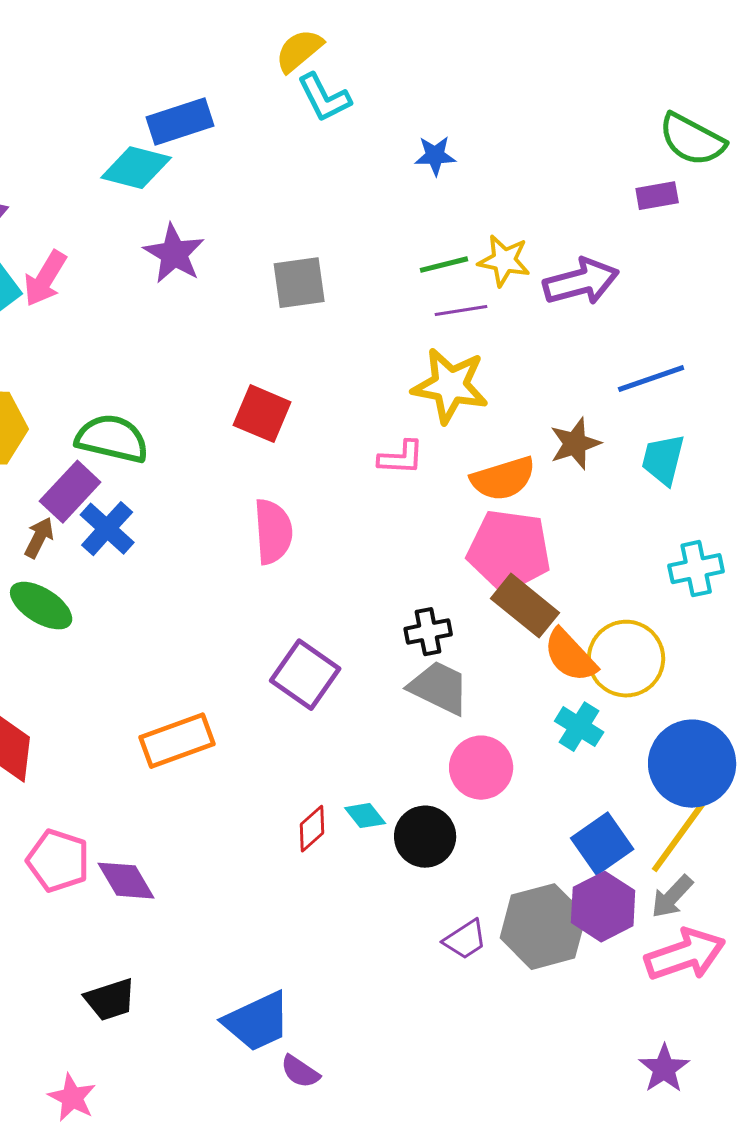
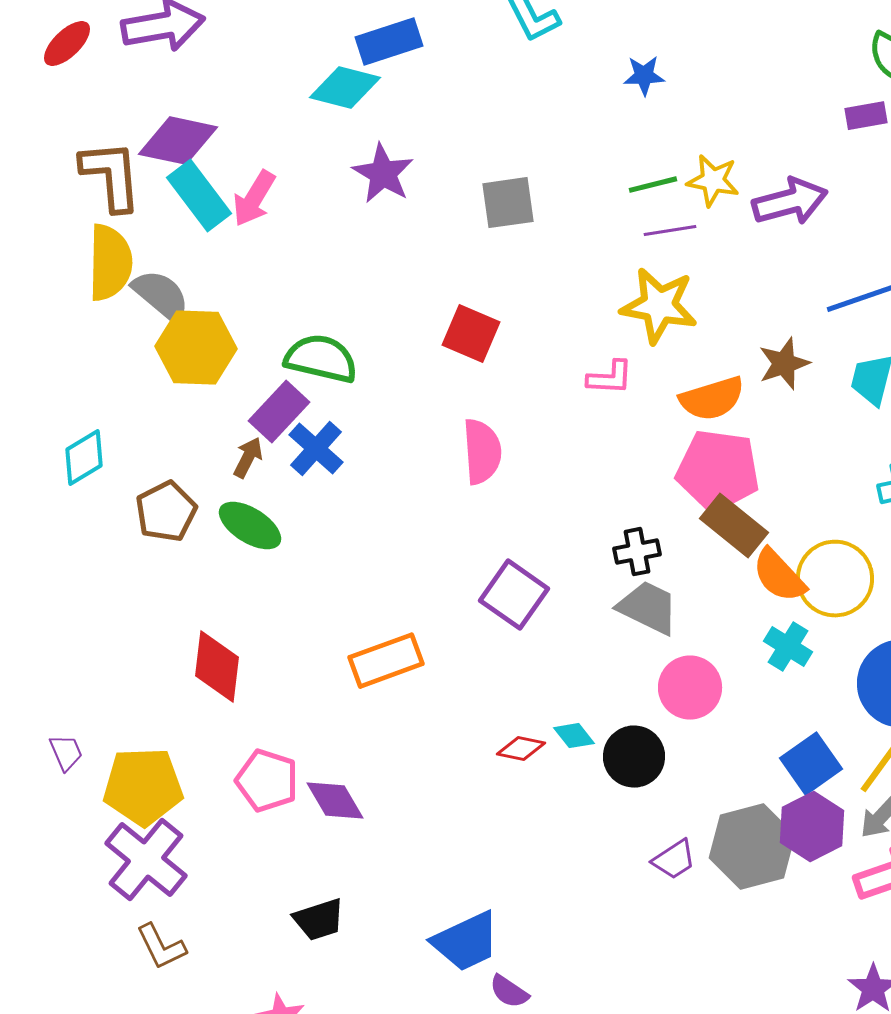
red diamond: (312, 829) -> (521, 749), turned 54

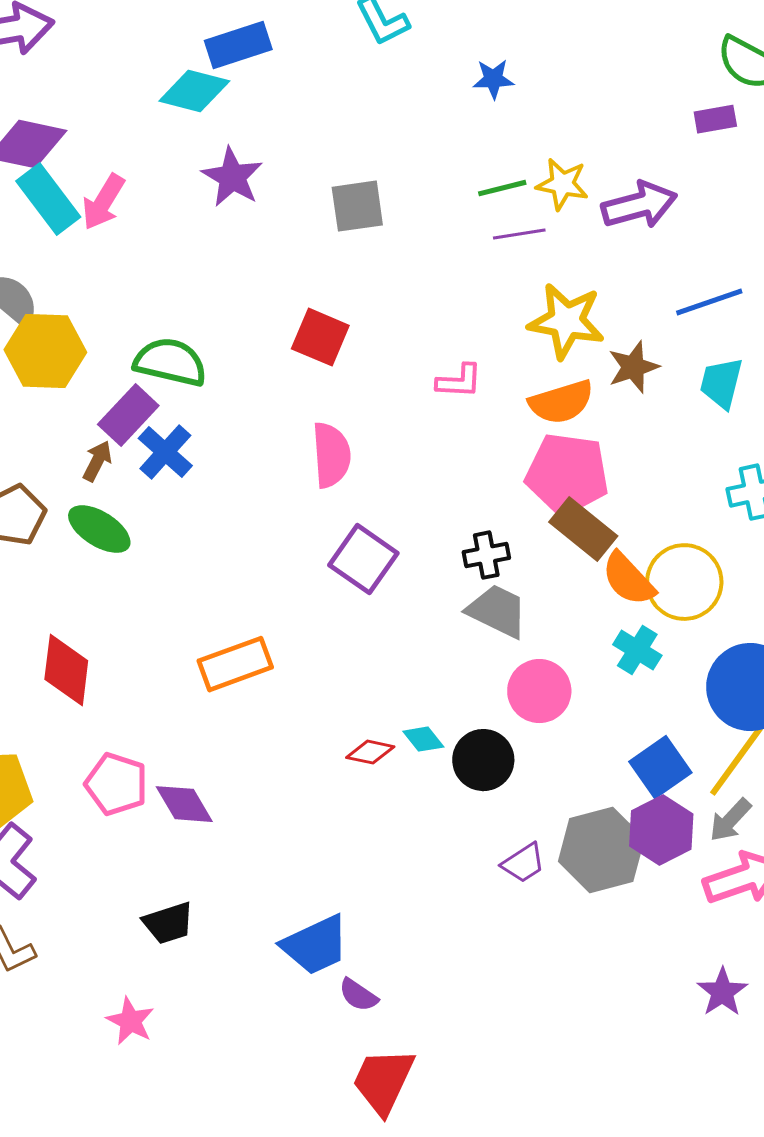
yellow star: (659, 306) -> (566, 321), moved
purple square: (514, 595) -> (363, 559), moved

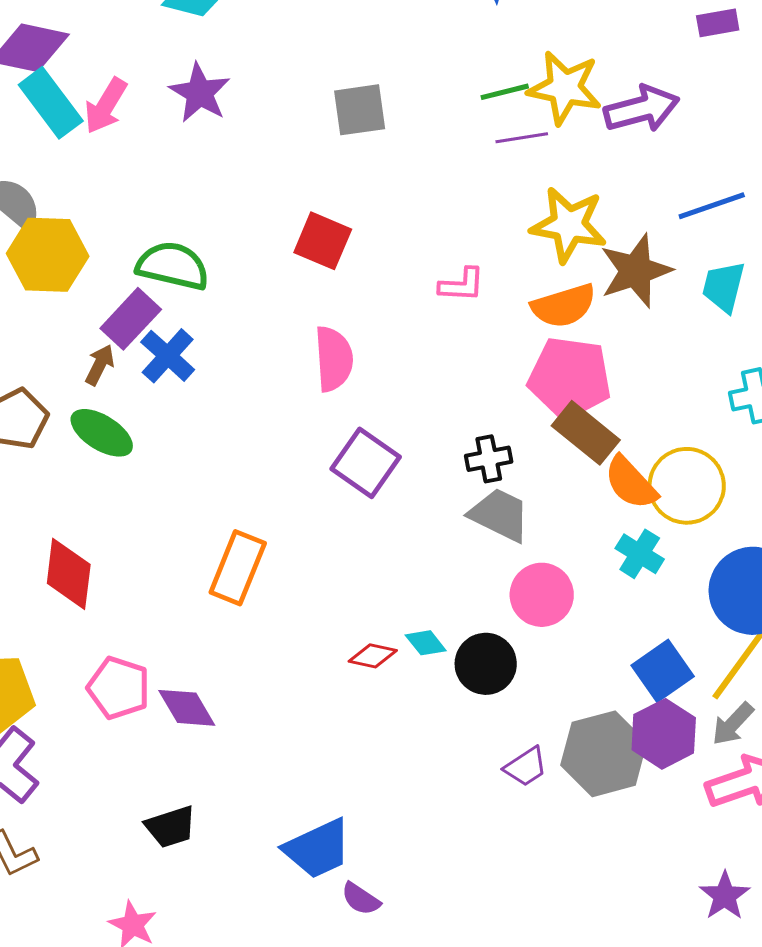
purple star: (232, 177) -> (200, 93), moved
yellow star: (562, 184) -> (565, 88), size x1.4
brown star: (633, 367) -> (636, 271), size x1.4
orange rectangle: (235, 664) -> (238, 568), turned -48

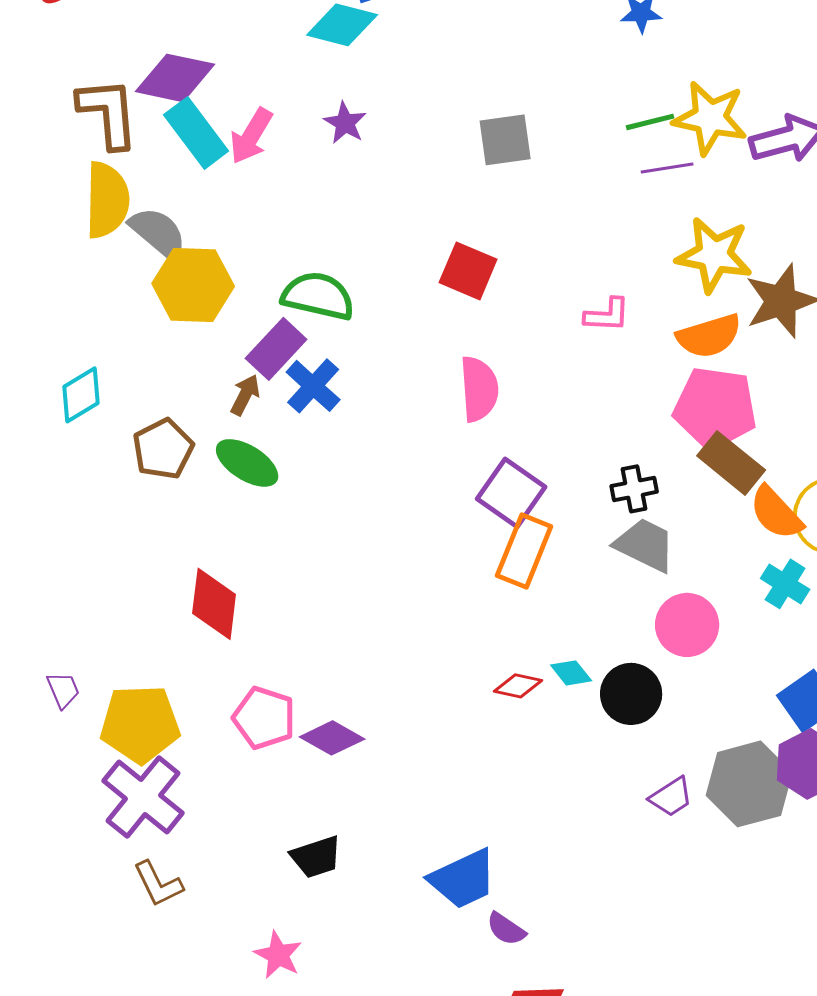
purple star: (200, 93) -> (345, 123), size x0.7
orange rectangle: (238, 568) -> (524, 551), moved
purple diamond: (187, 708) -> (332, 738), turned -30

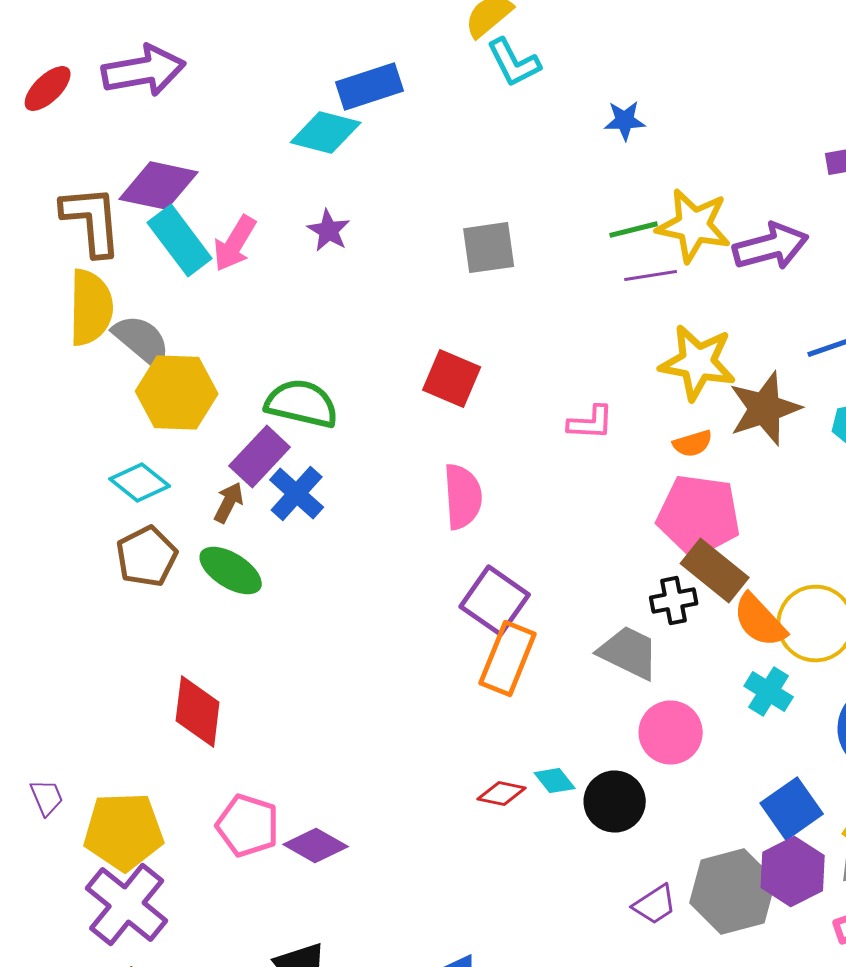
orange semicircle: (709, 336) -> (693, 444), size x0.6
cyan diamond: (81, 395) -> (140, 483), moved, turned 70
black cross: (634, 489) -> (674, 601), moved

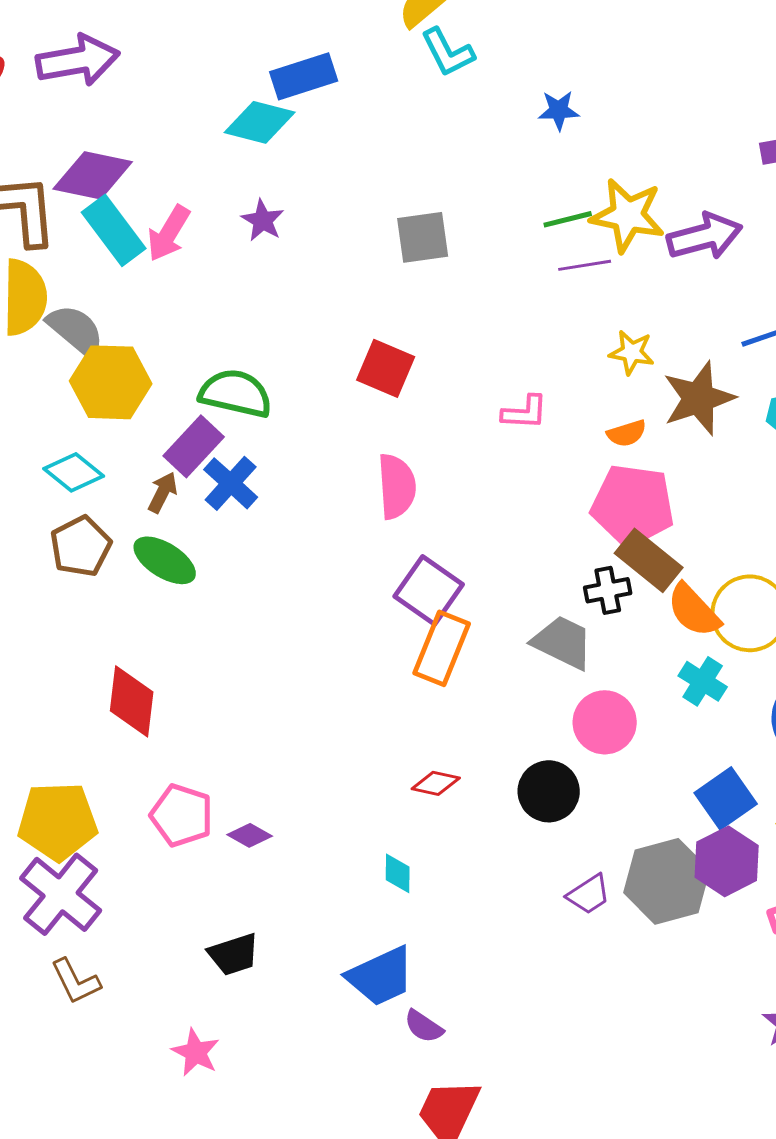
yellow star: (698, 363) -> (632, 352), size x0.6
cyan diamond: (555, 781) -> (398, 873), moved, turned 39
purple diamond: (316, 846) -> (250, 835), size x0.7

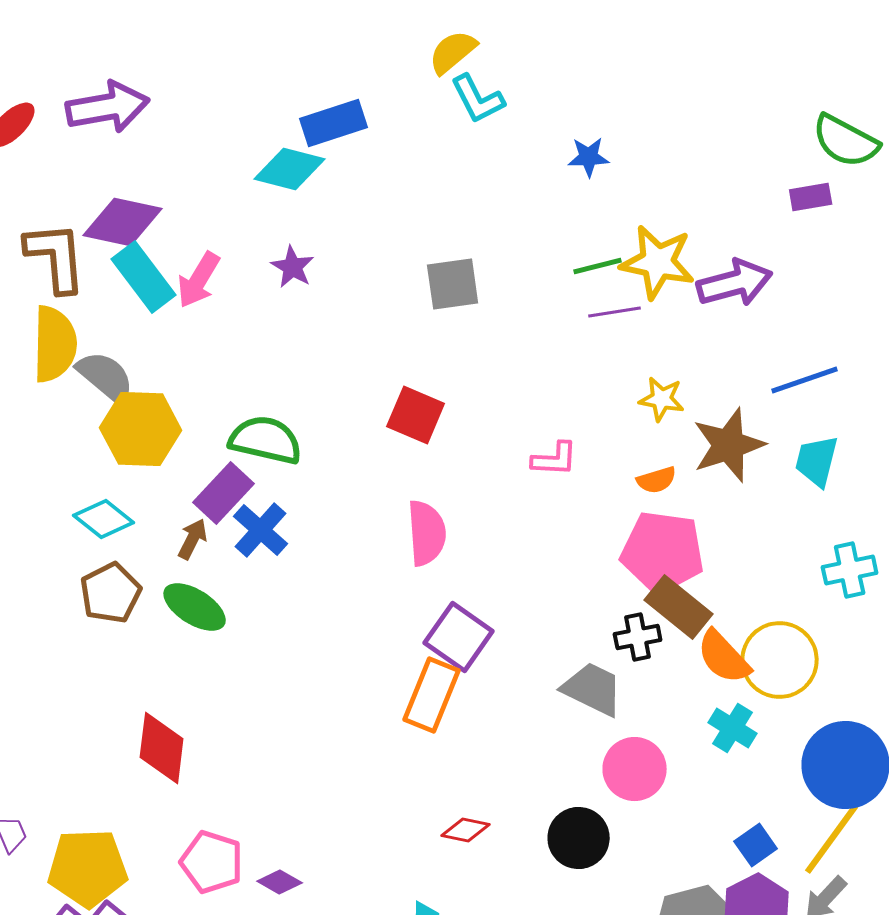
orange rectangle: (442, 648) -> (432, 695), moved
blue square: (726, 798) -> (756, 845), size x0.7

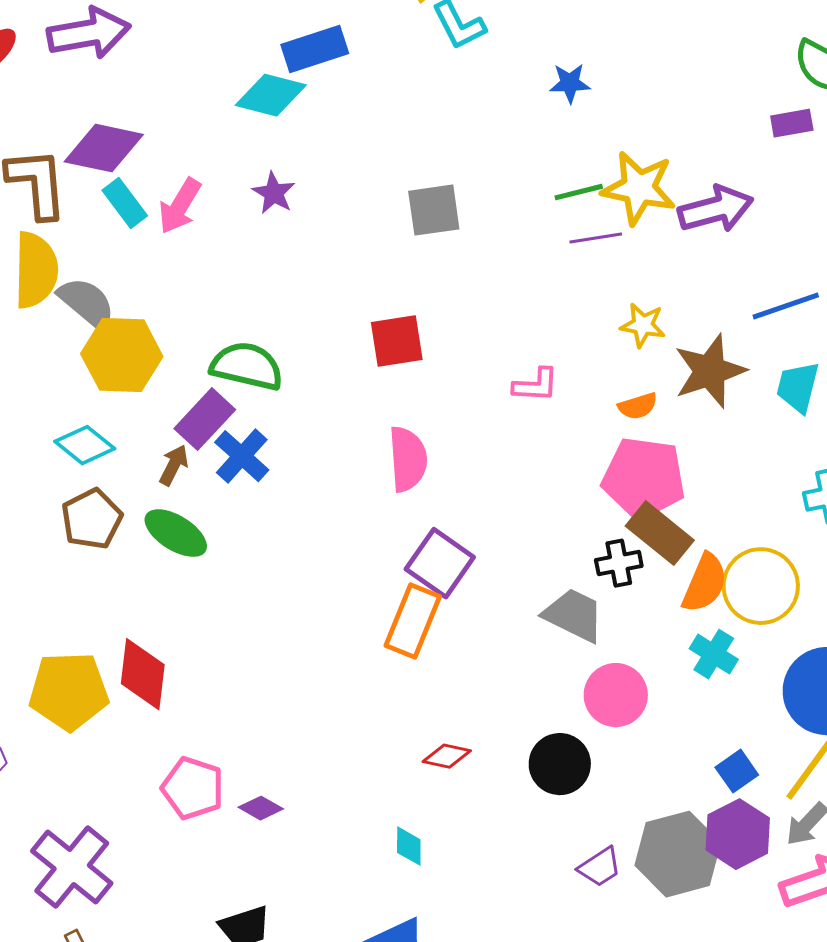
cyan rectangle: (144, 277) -> (125, 203), size x0.7
red square: (416, 415) -> (397, 341), turned -32
orange semicircle: (724, 657) -> (705, 583), turned -114
yellow pentagon: (88, 868) -> (69, 691), moved

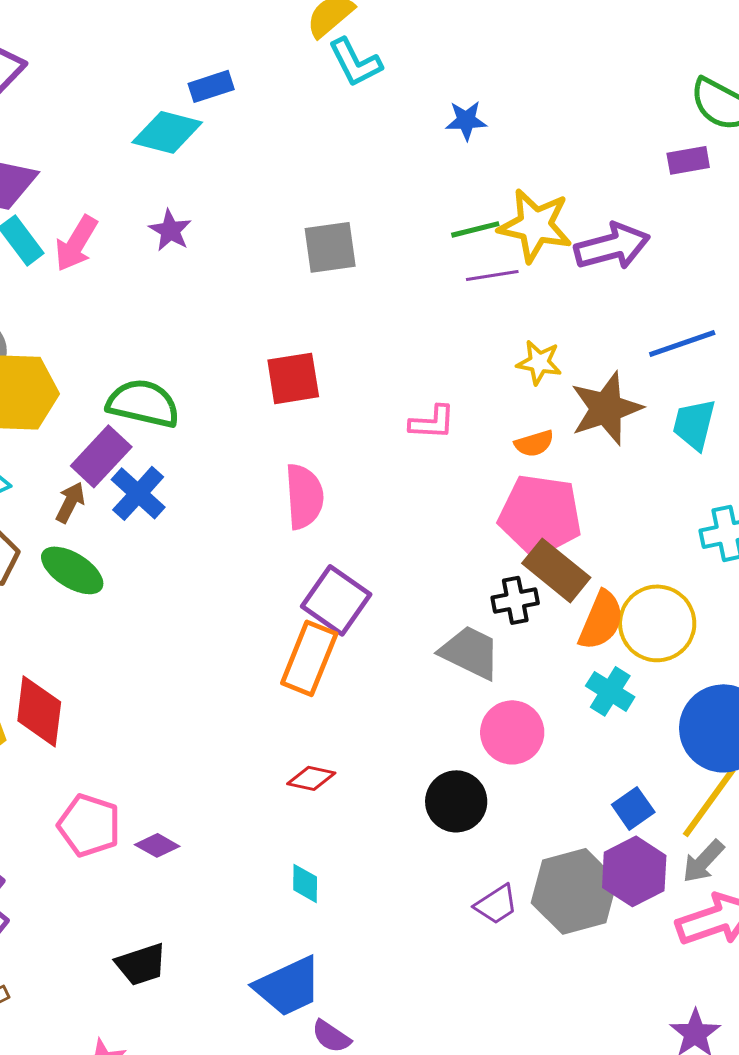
blue rectangle: (315, 49) -> (211, 86), size x0.7
red diamond: (447, 756) -> (311, 778), moved

